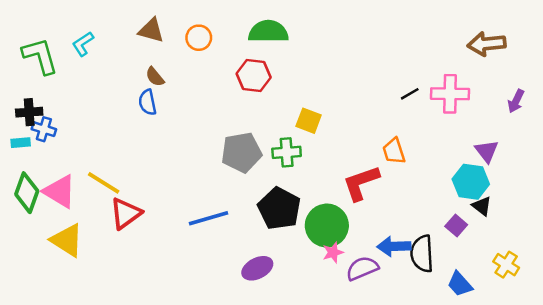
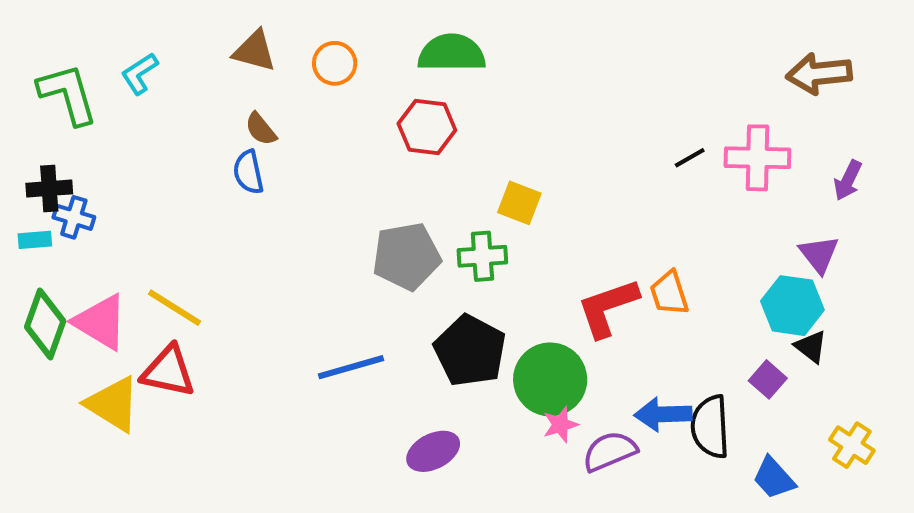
purple arrow: (516, 101) -> (848, 180), moved
orange trapezoid: (394, 151) -> (669, 293), moved
red triangle: (126, 213) -> (168, 371), moved, turned 48

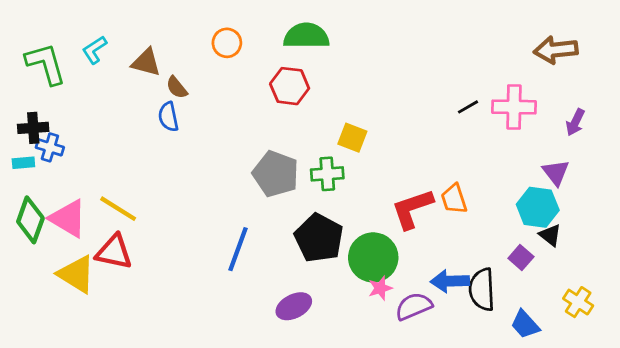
brown triangle: (255, 51) -> (146, 62), moved
gray pentagon: (406, 256) -> (276, 174), turned 30
blue line: (351, 367) -> (238, 249), turned -54

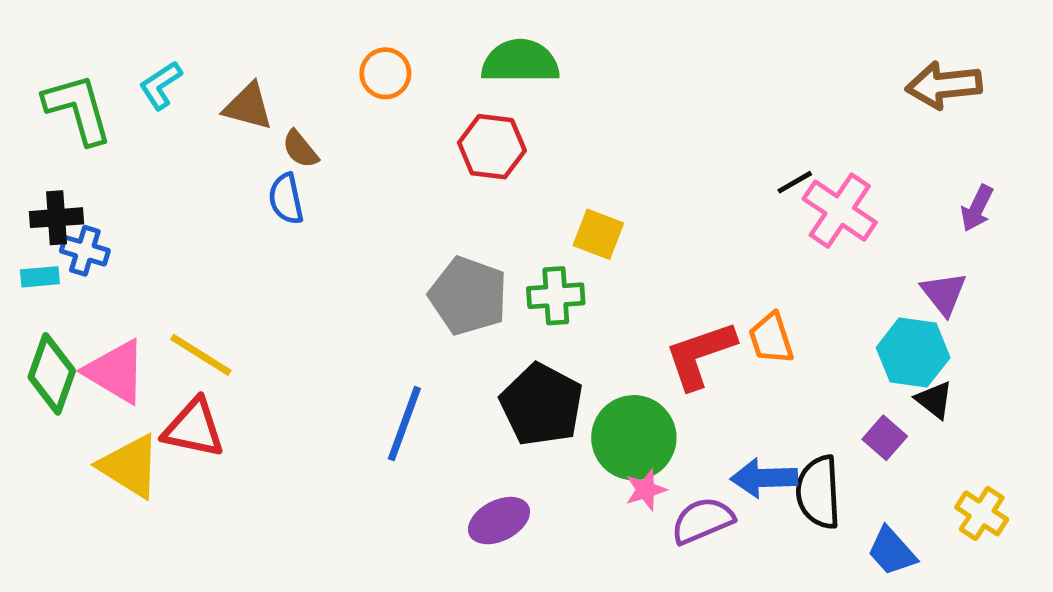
pink cross: (514, 107) -> (840, 211), moved, turned 33

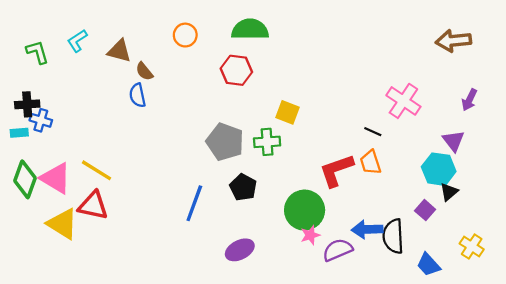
green L-shape: (78, 109) -> (37, 52), size x0.7
black line: (795, 182) -> (373, 132), moved, turned 54
black triangle: (934, 400) -> (449, 192), turned 42
black pentagon: (542, 405) -> (243, 187), moved, size x0.7

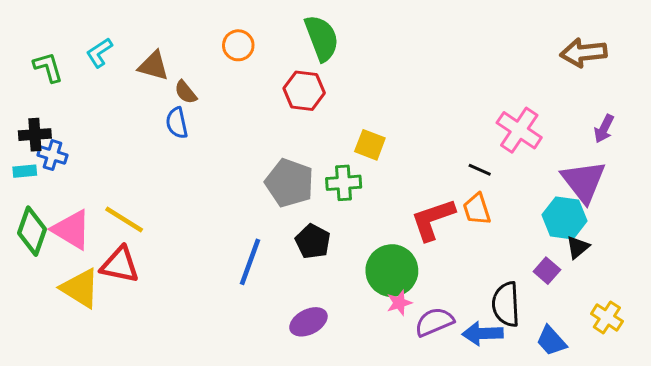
green semicircle: (250, 29) -> (322, 38), turned 69
purple triangle: (453, 141) -> (584, 181), size x1.6
blue arrow: (367, 229) -> (483, 334), moved

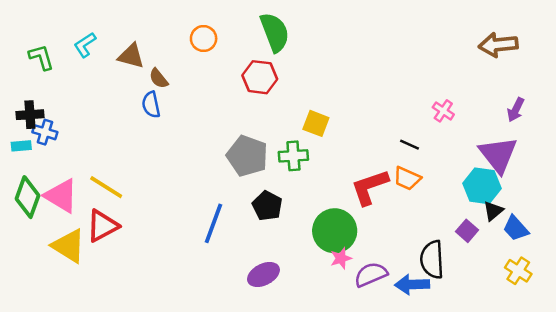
pink cross: (519, 130) -> (443, 111), size x0.6
orange trapezoid: (477, 209) -> (407, 178), turned -48
red triangle: (120, 265) -> (102, 226), turned -40
blue trapezoid: (551, 341) -> (516, 228), moved

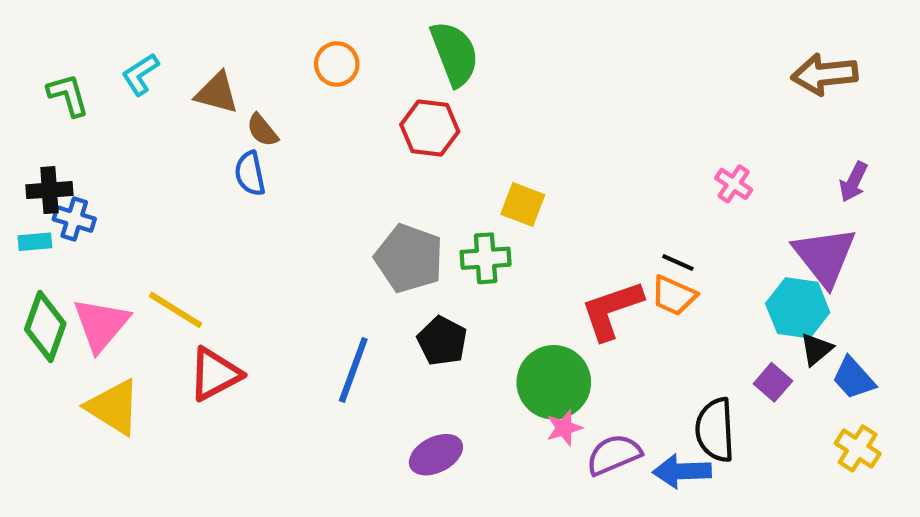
black line: (410, 145) -> (678, 262), moved
pink triangle: (61, 196) -> (101, 324), turned 39
red triangle: (102, 226) -> (215, 374), moved

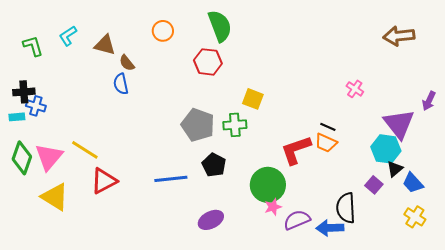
purple arrow: (854, 182) -> (429, 101), moved
blue line: (353, 370) -> (171, 179), turned 64

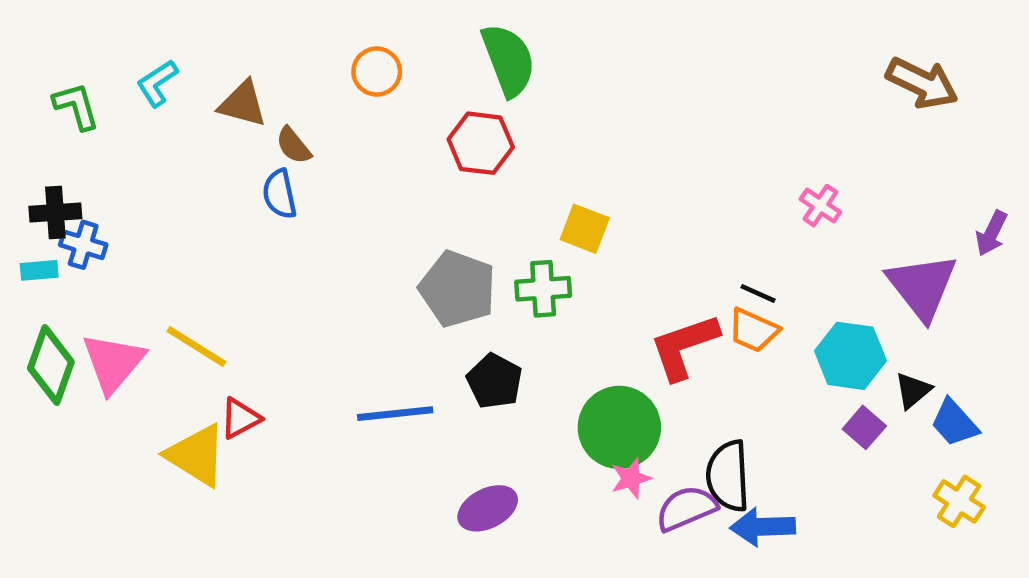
brown arrow: (399, 36) -> (922, 83), turned -148
cyan hexagon: (386, 149) -> (850, 356), moved
red triangle: (104, 181) -> (240, 418), size x0.7
yellow triangle: (55, 197) -> (196, 455), moved
black semicircle: (346, 208) -> (728, 476), moved

